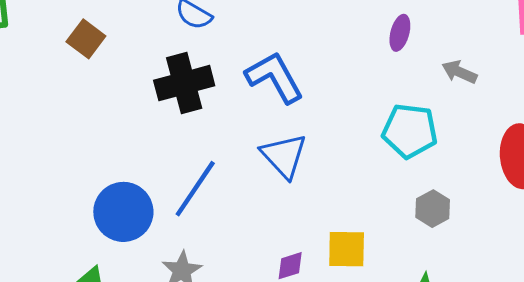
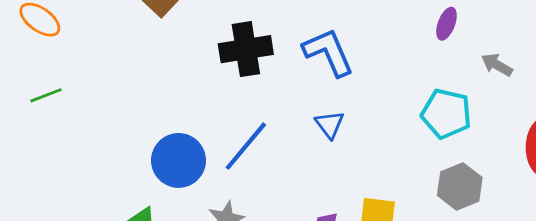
blue triangle: (284, 156) -> (330, 125), size x0.7
gray hexagon: (433, 209) -> (460, 186), size x1.4

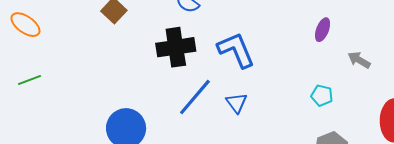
cyan pentagon: (446, 114) -> (322, 95), size x0.6
blue line: (246, 146) -> (195, 97), moved

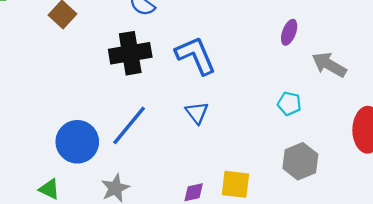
gray arrow: (359, 60) -> (329, 65), size x1.4
blue line: (195, 97) -> (129, 125), moved

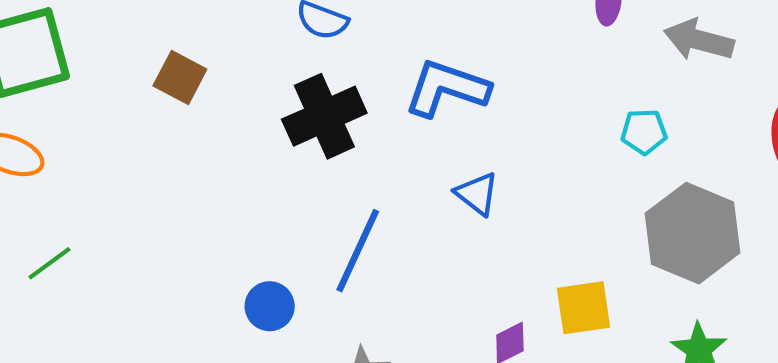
blue L-shape: (196, 55) -> (447, 88), turned -33
blue circle: (77, 142) -> (270, 306), size x0.6
gray hexagon: (300, 161) -> (693, 233), size x1.4

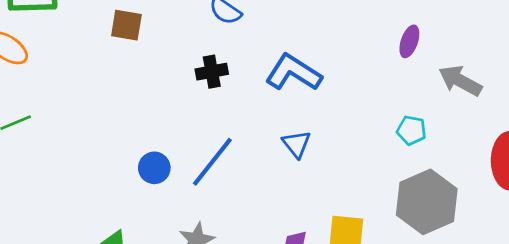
brown square: (180, 78) -> (126, 25), turned -32
black cross: (324, 116) -> (212, 72), size x0.6
blue circle: (270, 306) -> (154, 168), moved

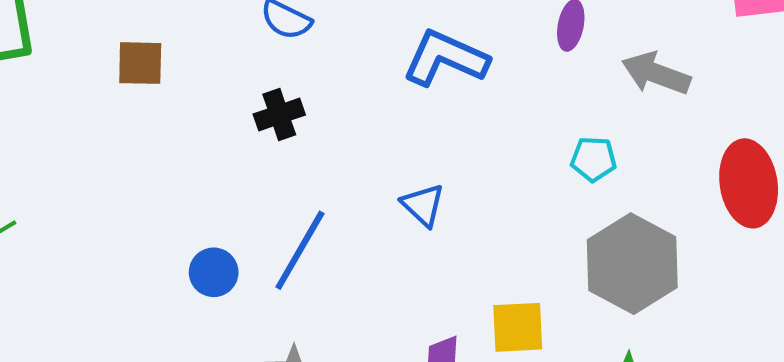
blue L-shape: (293, 73) -> (445, 58), moved

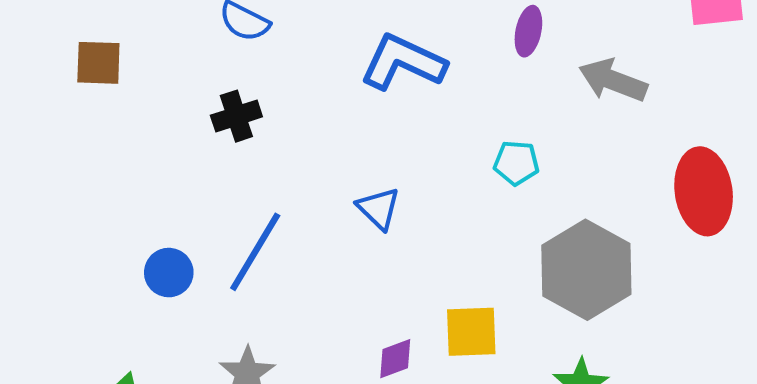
cyan pentagon: (593, 159) -> (516, 163), moved

